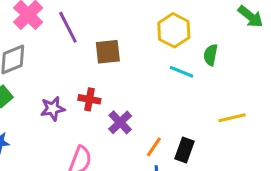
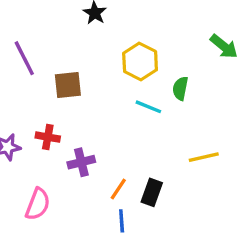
purple cross: (120, 122) -> (81, 162), turned 30

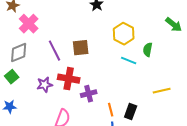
purple line: (24, 58) -> (55, 51), moved
red cross: (48, 137) -> (69, 79), size x1.5
orange line: (118, 189) -> (111, 110), turned -48

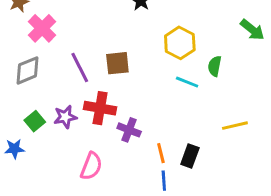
green square: (12, 77) -> (35, 121), moved
purple cross: (89, 94) -> (129, 130), turned 35

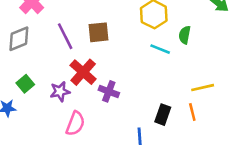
red cross: (100, 108) -> (83, 72), turned 32
purple star: (65, 117) -> (60, 91), moved
orange line: (161, 153) -> (192, 112), moved

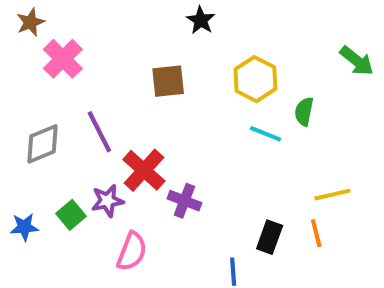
brown square: (99, 32) -> (168, 81), moved
purple line: (65, 36) -> (99, 132), moved
gray diamond: (19, 39) -> (43, 144), moved
green square: (25, 84) -> (71, 215), moved

